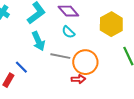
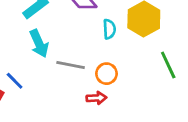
cyan semicircle: (68, 32) -> (109, 29), moved, turned -136
orange circle: (85, 62) -> (106, 74), size x0.6

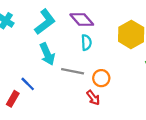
cyan semicircle: (109, 29) -> (86, 43), moved
red arrow: (96, 98) -> (93, 98), turned 56

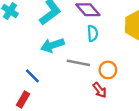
cyan arrow: (47, 54) -> (52, 45), turned 95
red rectangle: (13, 99) -> (23, 99), moved

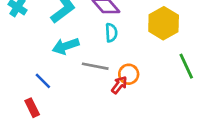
red arrow: (100, 90) -> (119, 85), moved, turned -105
red rectangle: (23, 99) -> (32, 108), turned -56

